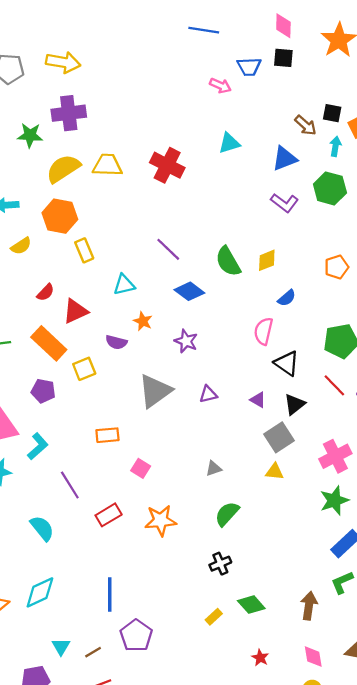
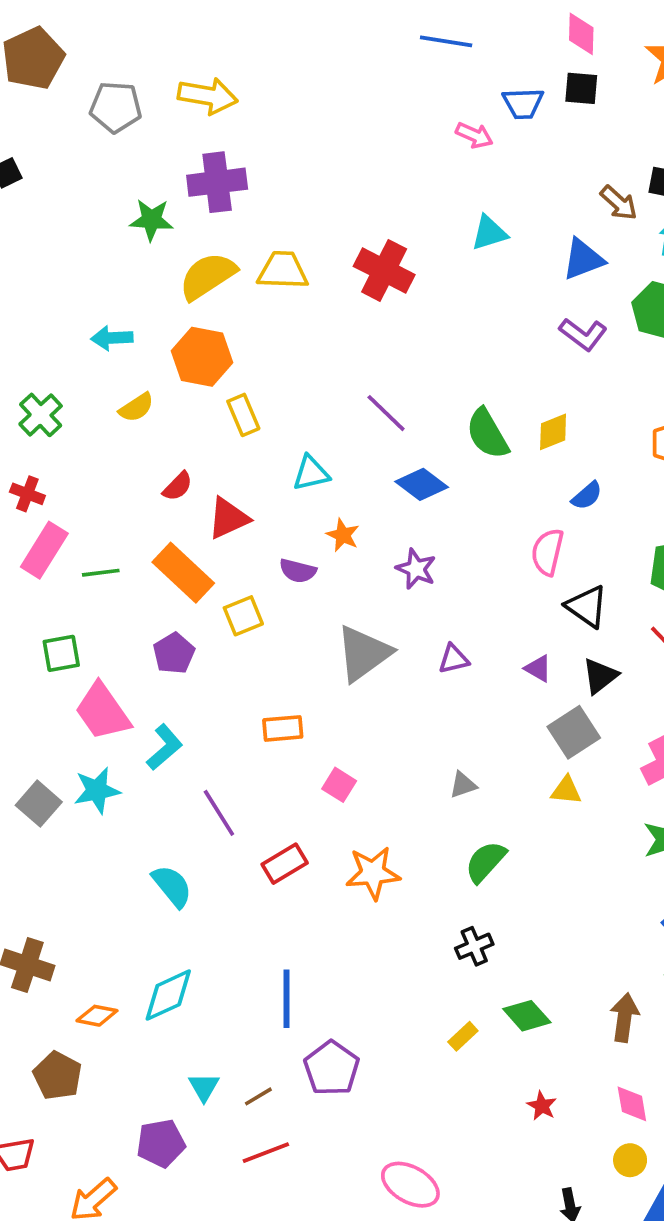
purple pentagon: (43, 391) -> (174, 653), turned 30

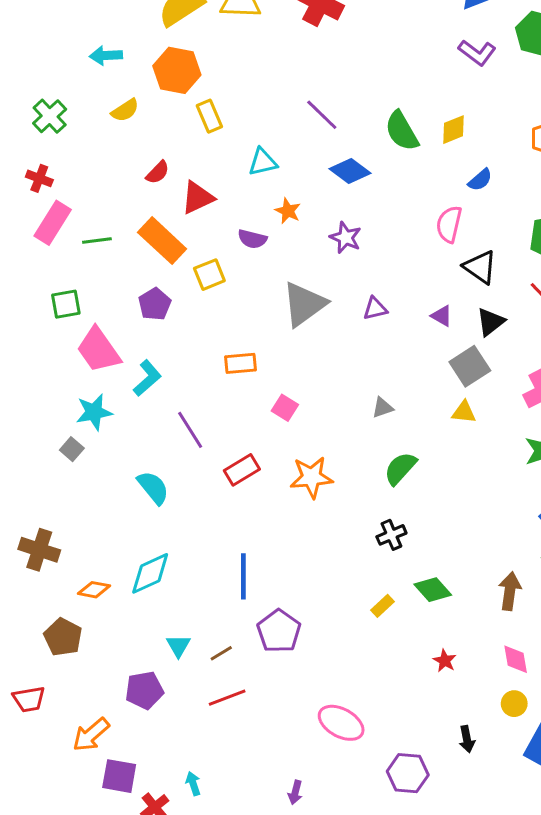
gray square: (39, 804) -> (72, 449), moved, size x0.7

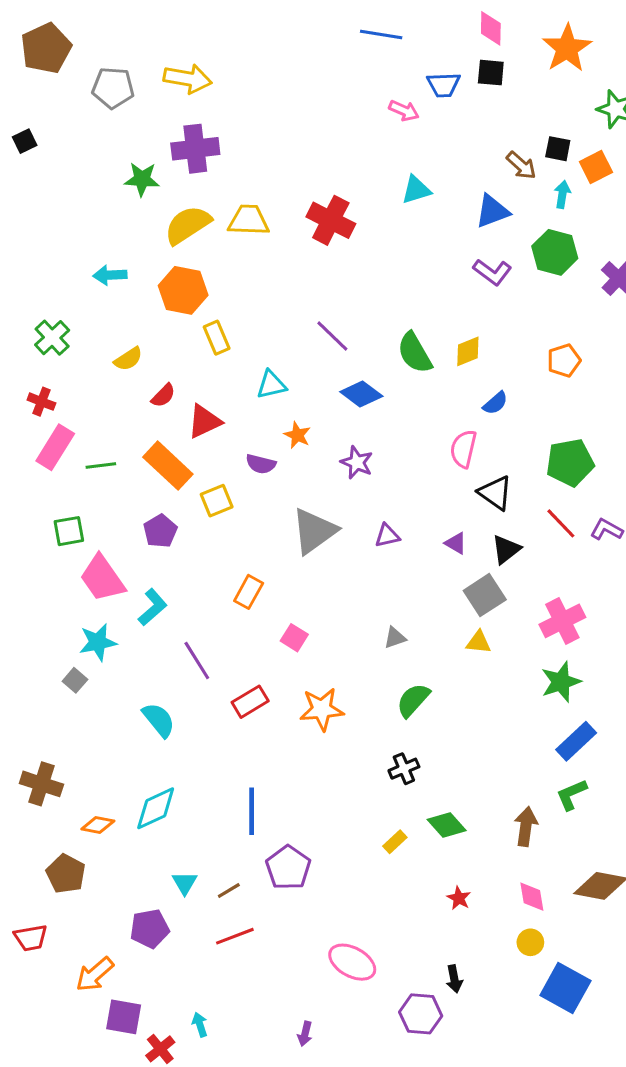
yellow semicircle: (125, 110) -> (128, 359), moved
orange rectangle: (240, 363) -> (249, 592), turned -56
black arrow: (467, 739) -> (454, 979), moved

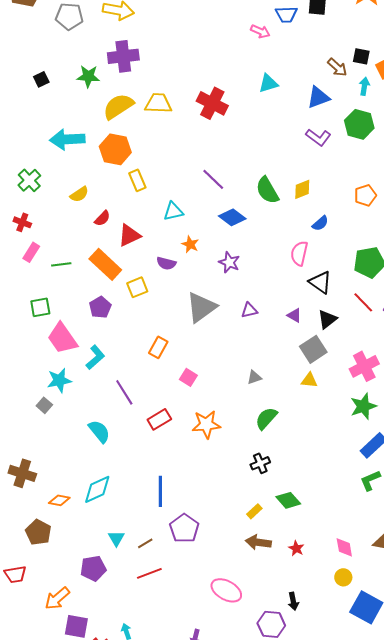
black square: (25, 141) -> (41, 79), moved
cyan arrow: (110, 275) -> (67, 139), size x1.6
pink rectangle: (55, 447) -> (31, 252), size x0.7
brown arrow: (526, 827) -> (258, 542), moved, turned -90

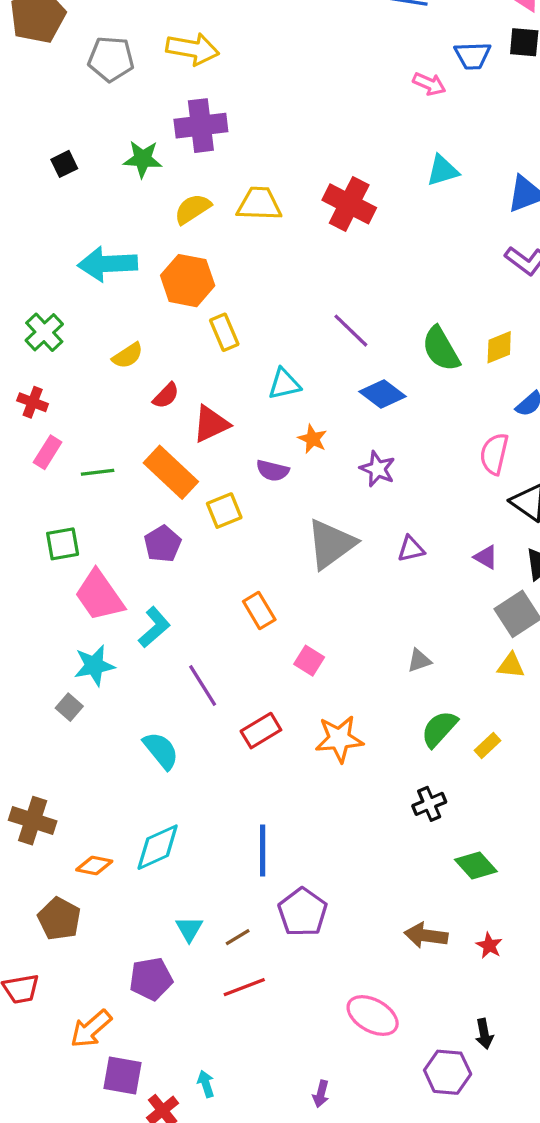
yellow semicircle: (118, 106) -> (193, 209), size x0.7
orange rectangle: (158, 347) -> (259, 611), turned -60
yellow rectangle: (254, 511) -> (488, 746), moved

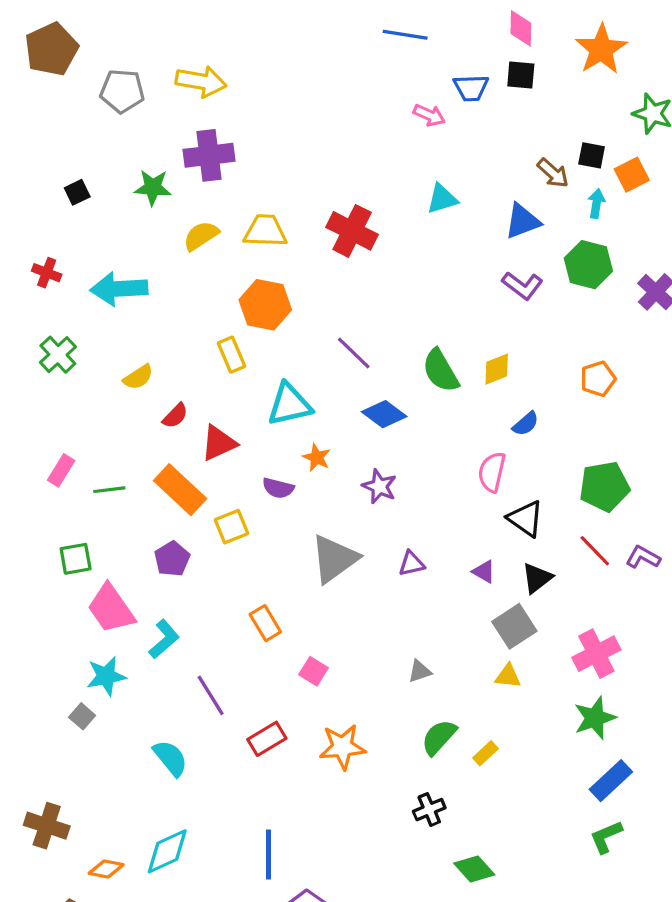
orange hexagon: (188, 281) -> (265, 305), moved
cyan triangle: (284, 384) -> (289, 404), size x1.4
red cross: (33, 402) -> (47, 273), moved

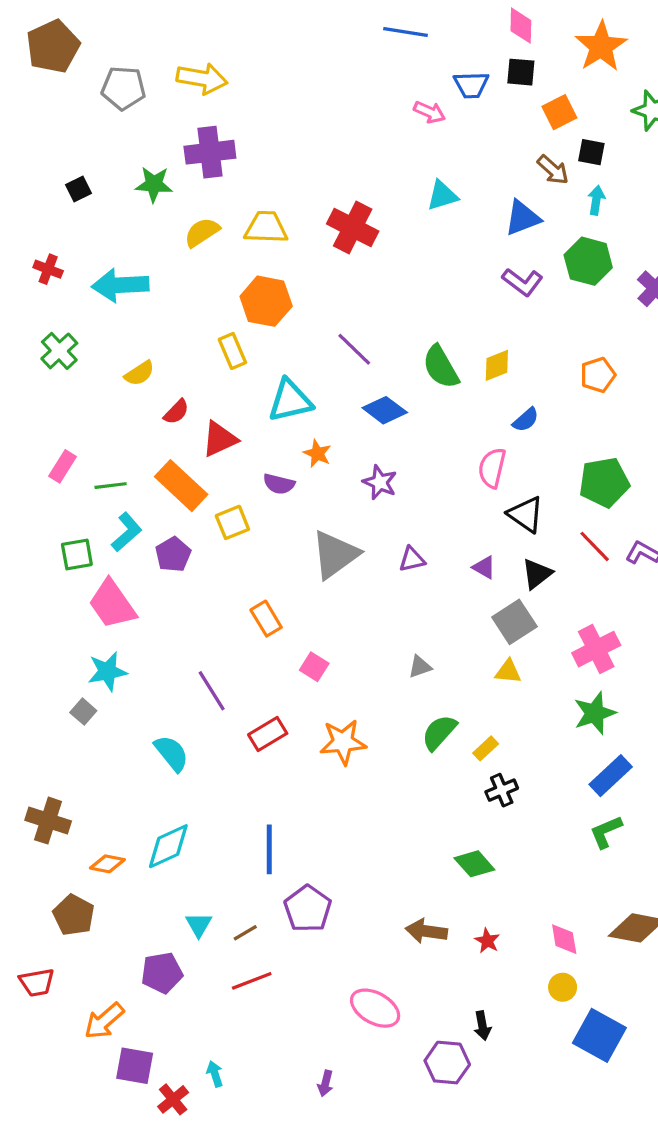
orange square: (632, 175) -> (559, 112), moved
cyan L-shape: (164, 639) -> (127, 532), moved
black cross: (429, 810) -> (502, 790), moved

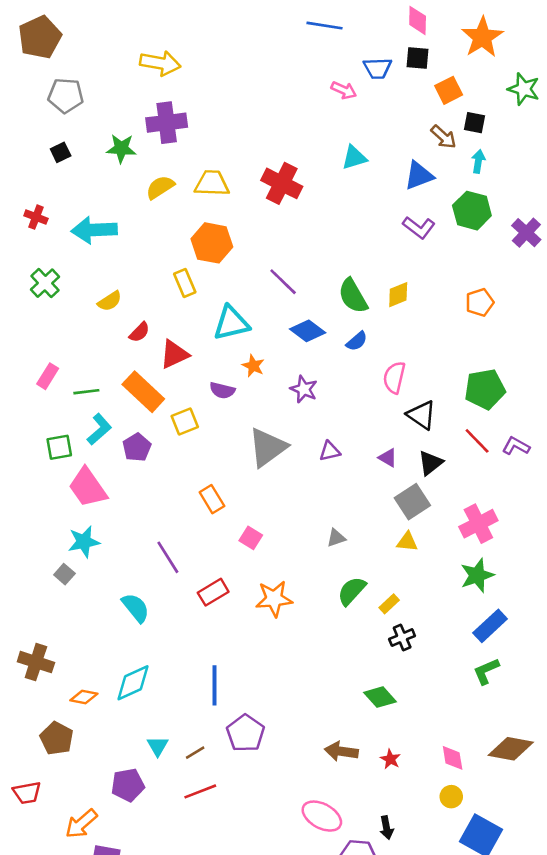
gray pentagon: (123, 88) -> (66, 95), moved
blue semicircle: (526, 420) -> (357, 341), moved
pink ellipse: (375, 1008) -> (322, 816), moved

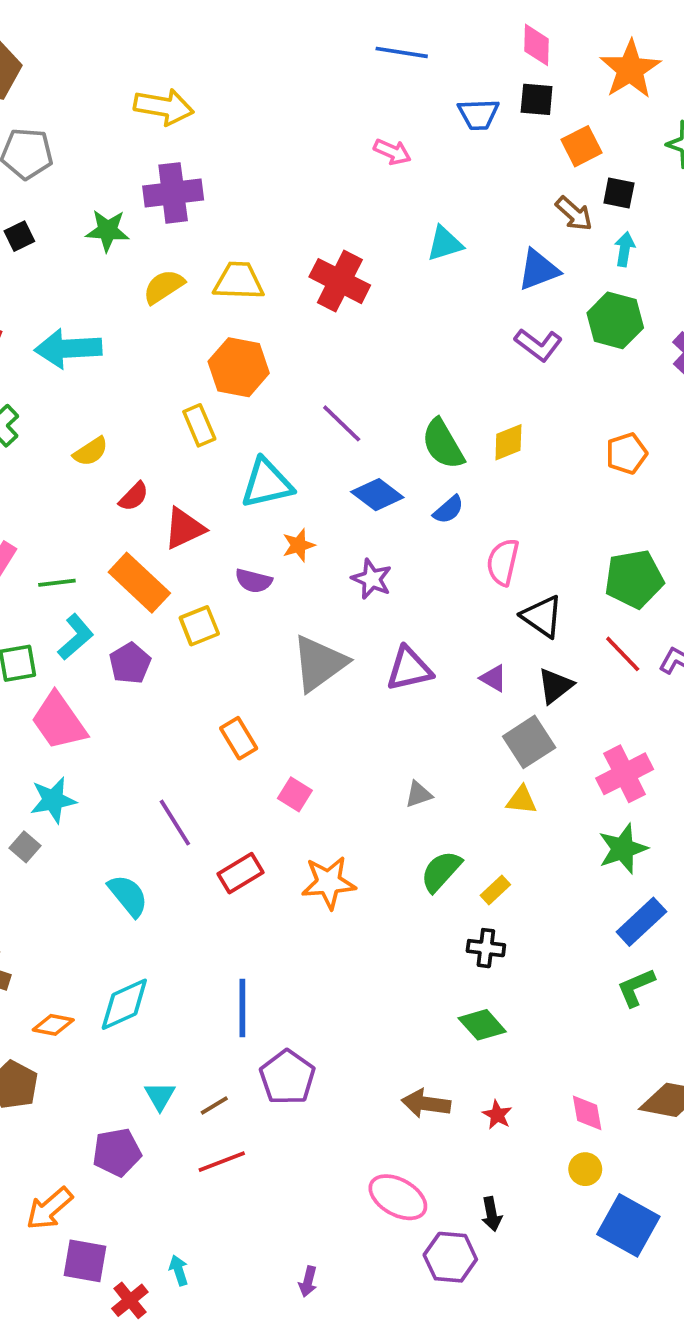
pink arrow: (344, 90) -> (392, 152), moved
orange star: (253, 366) -> (299, 545), turned 30
purple triangle: (330, 451) -> (409, 669), size x1.5
black cross: (402, 638) -> (486, 948), moved, turned 30

